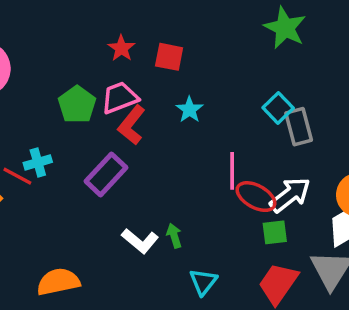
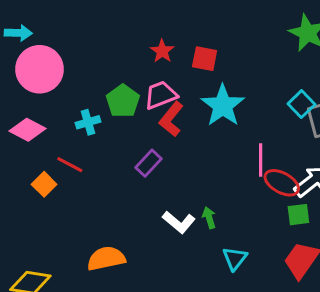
cyan star: (190, 110) -> (223, 106), size x1.8
cyan cross: (38, 162) -> (88, 122), moved
purple rectangle: (106, 174) -> (149, 163), size x0.7

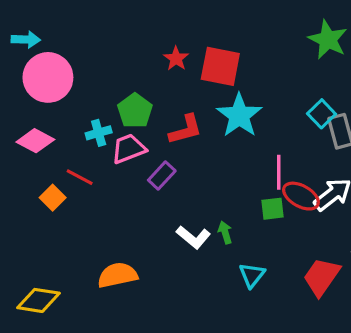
red square: (205, 59) -> (220, 66), size x1.5
pink trapezoid: (161, 95) -> (129, 149), moved
red L-shape: (171, 119) -> (186, 130), turned -144
green square: (298, 215) -> (272, 209), moved

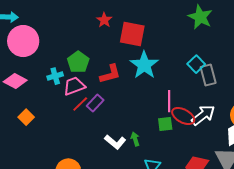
red star: (176, 59) -> (104, 20), moved
red line: (80, 177) -> (80, 104), moved, turned -72

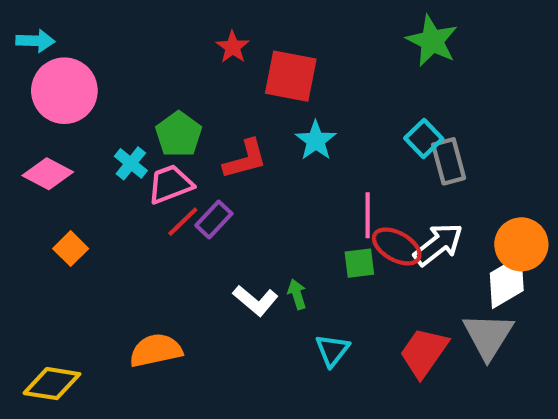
cyan star: (144, 65) -> (316, 141), size x0.7
cyan cross: (55, 76) -> (131, 163), turned -35

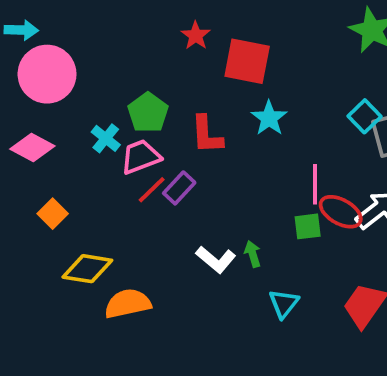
red L-shape: (245, 159) -> (207, 135), turned 102
yellow diamond: (52, 384) -> (87, 269), moved

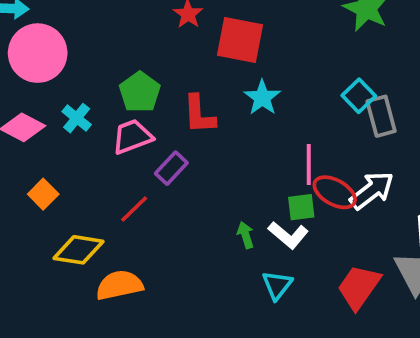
cyan cross: (106, 138) -> (77, 118), moved
red line: (152, 190) -> (134, 209), moved
white L-shape: (216, 259) -> (288, 235), moved

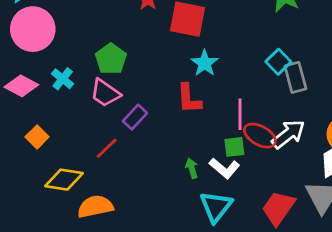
red L-shape: (199, 114) -> (189, 99), moved
pink trapezoid: (132, 137) -> (105, 93), turned -124
cyan triangle: (277, 285) -> (216, 207), size x1.4

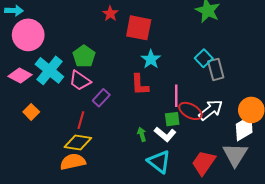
cyan cross: (63, 79) -> (49, 70), size x1.8
red line: (107, 148) -> (81, 120), turned -30
yellow diamond: (64, 180) -> (78, 142), moved
cyan triangle: (216, 207) -> (159, 162), turned -30

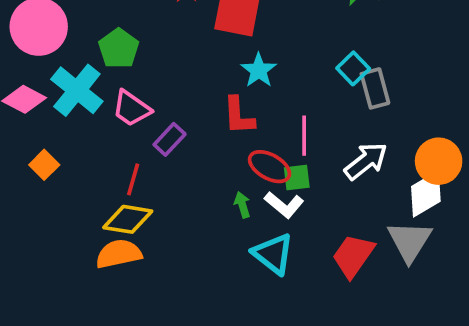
green pentagon: (84, 56) -> (119, 48), moved
red ellipse: (190, 111) -> (270, 167), moved

